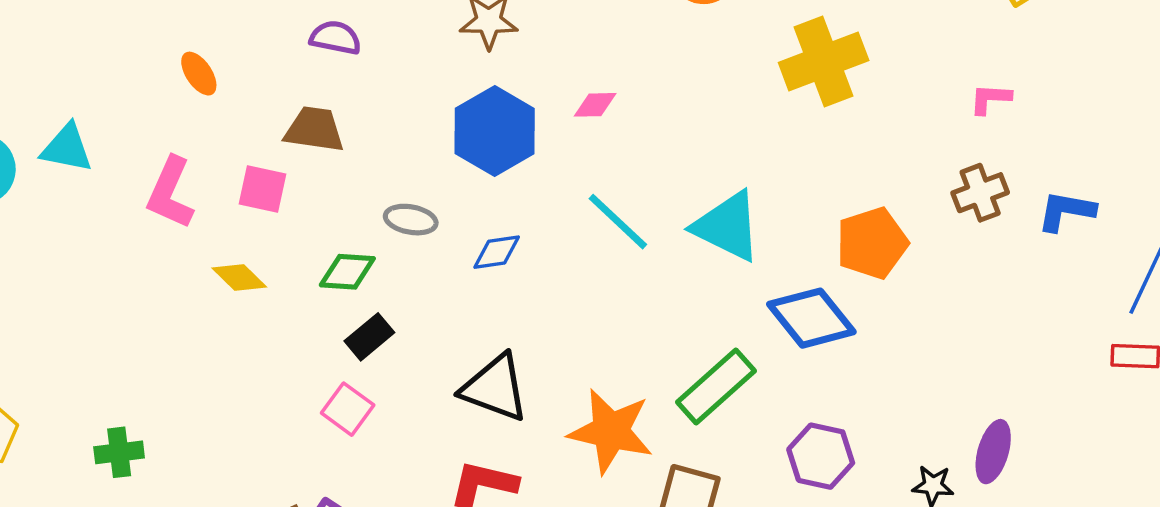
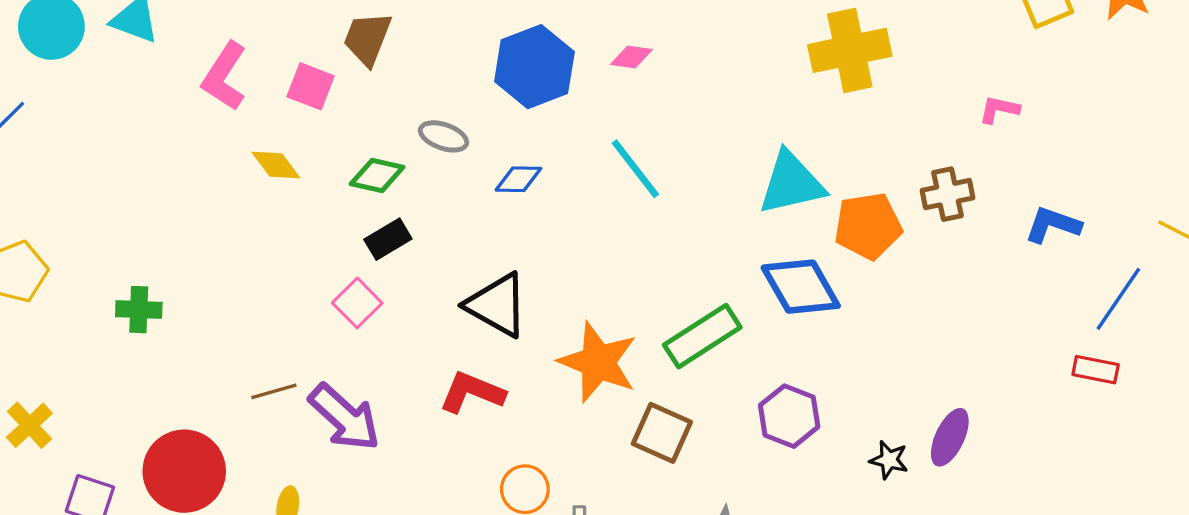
brown trapezoid: (314, 129) -> (367, 39), turned -86
brown cross: (980, 193) -> (947, 194), moved
cyan triangle: (727, 226) -> (791, 183), moved, turned -48

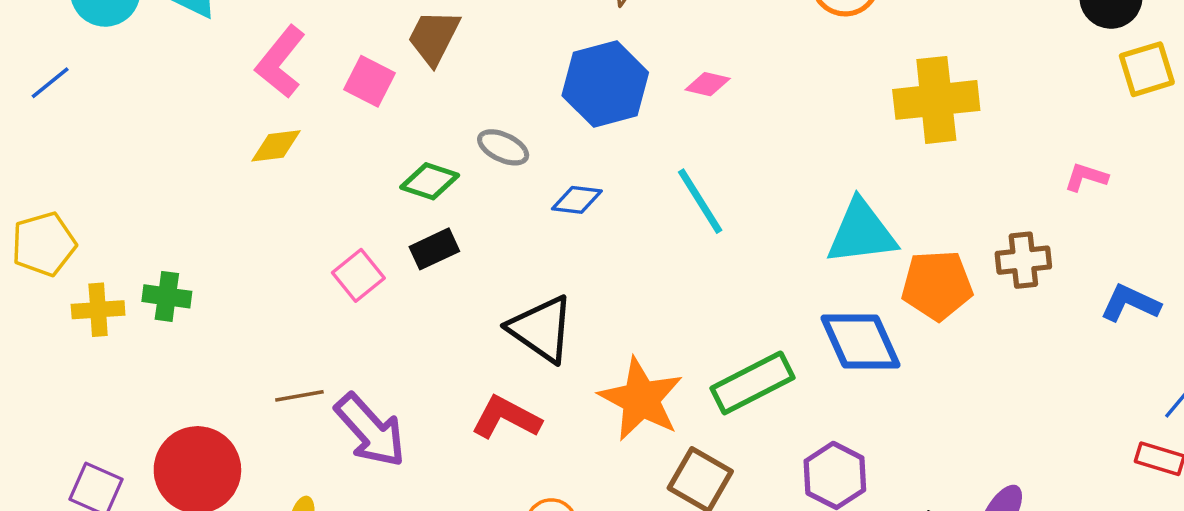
yellow diamond: (276, 165) -> (276, 146), moved, turned -66
pink square: (357, 303) -> (358, 275), moved
yellow cross: (29, 425) -> (98, 310), moved, turned 33

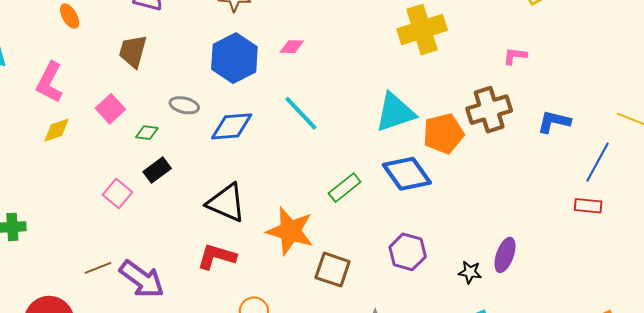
pink square: (369, 81) -> (110, 109), moved, turned 32
green diamond: (430, 181) -> (147, 133), size x0.7
blue diamond: (577, 200) -> (232, 126), size x1.5
brown cross: (1023, 260) -> (489, 110), size x1.4
green rectangle: (752, 383) -> (345, 188), moved, size x0.7

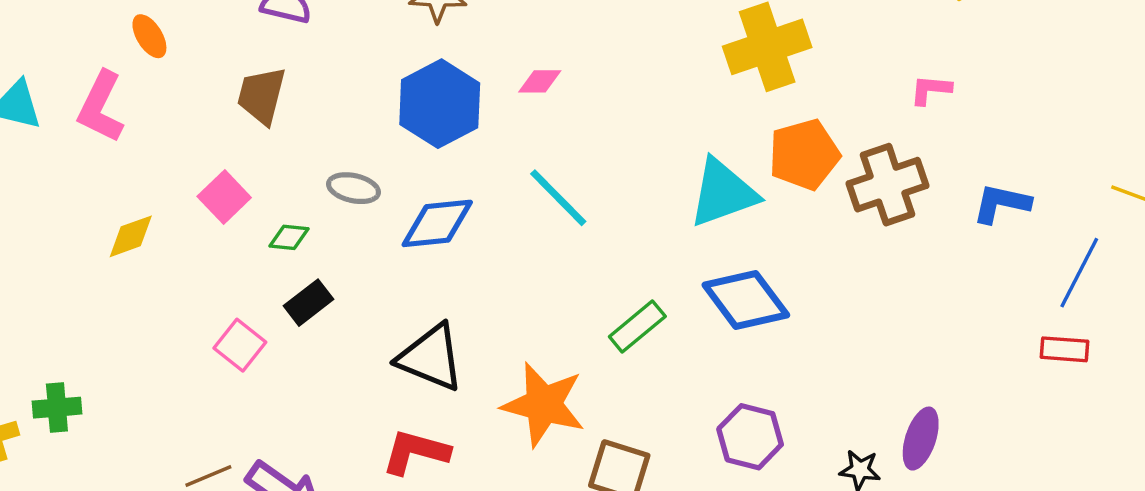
pink L-shape: (50, 82) -> (101, 107), moved
orange pentagon: (443, 133) -> (804, 155), moved

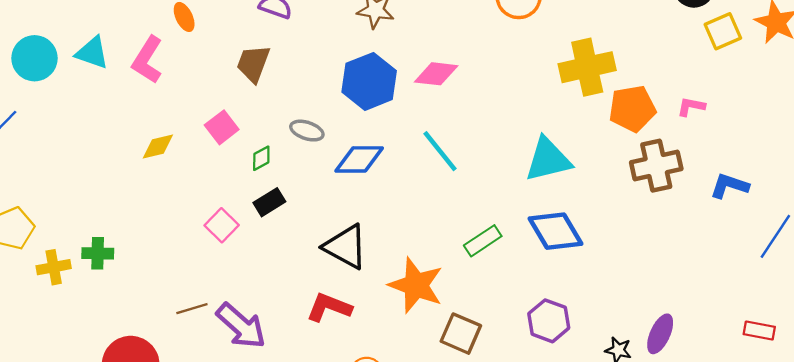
pink diamond: (540, 81) -> (436, 74), size x1.5
orange pentagon: (804, 155) -> (632, 109), moved
green diamond: (289, 237) -> (261, 158), turned -40
red rectangle: (1064, 349) -> (759, 331), moved

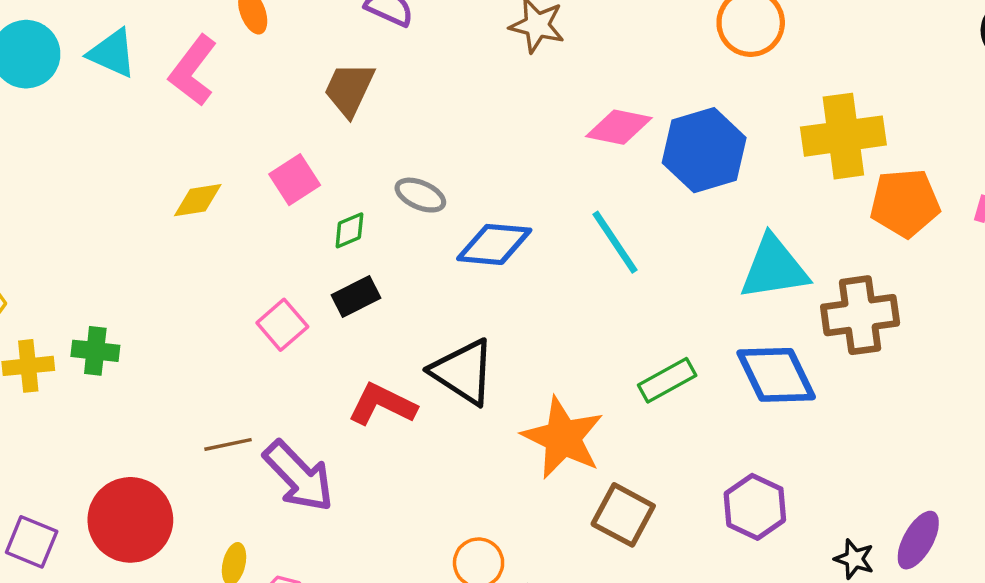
blue hexagon: (369, 81) -> (704, 150), moved
brown cross: (656, 166) -> (860, 315), moved
red L-shape: (329, 307) -> (382, 404), moved

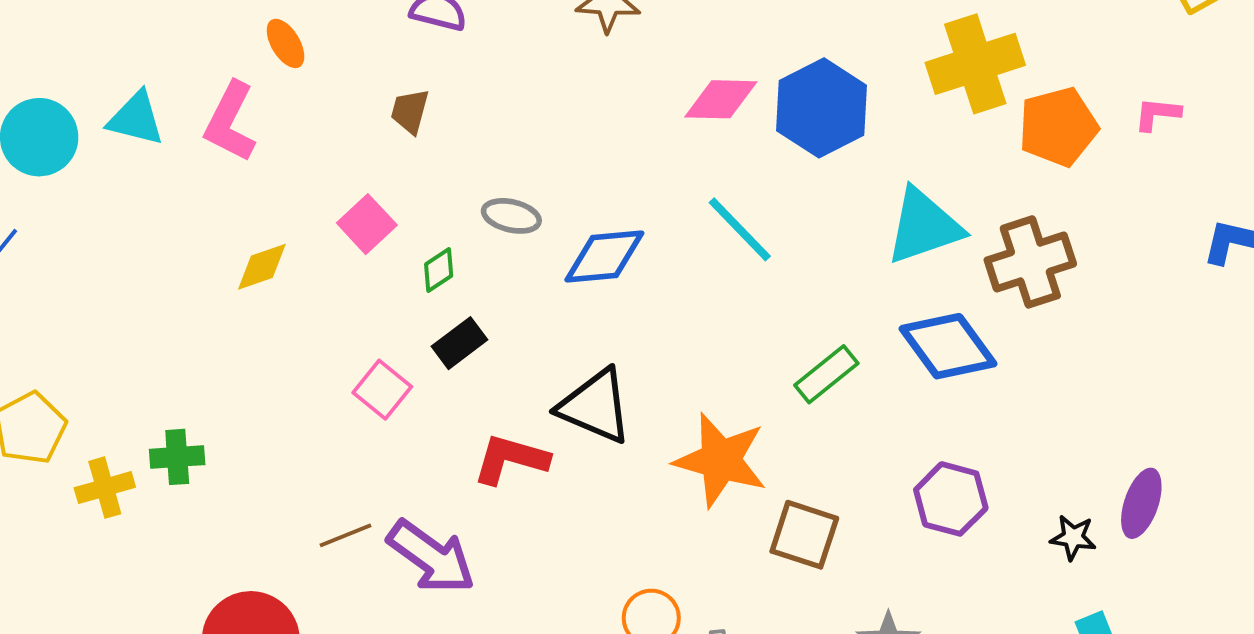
brown trapezoid: (349, 89) -> (410, 111), size x0.7

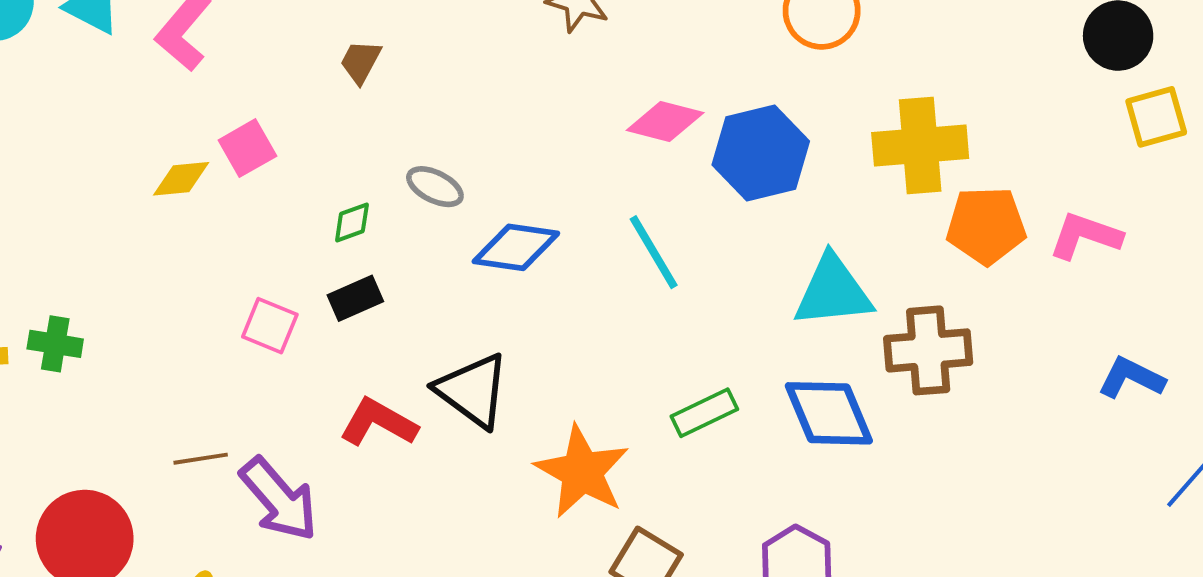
pink L-shape: (1157, 114) -> (1085, 236), size x1.5
pink square: (367, 224) -> (247, 148), moved
pink square: (382, 390) -> (270, 326), turned -30

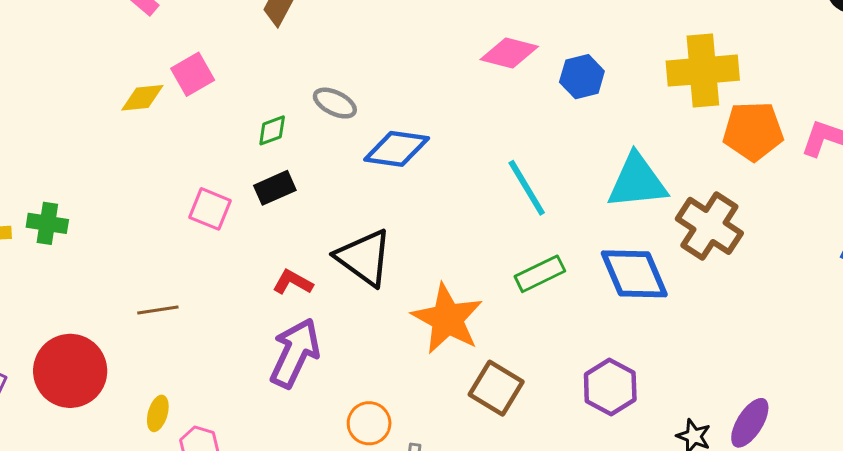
blue hexagon: (761, 153) -> (582, 77), size x0.6
cyan line: (654, 252) -> (527, 188), moved
brown cross: (928, 350) -> (709, 226), turned 38
red L-shape: (378, 423) -> (293, 282), size x0.7
purple arrow: (279, 499) -> (295, 353), moved, turned -114

